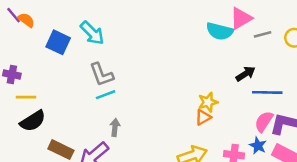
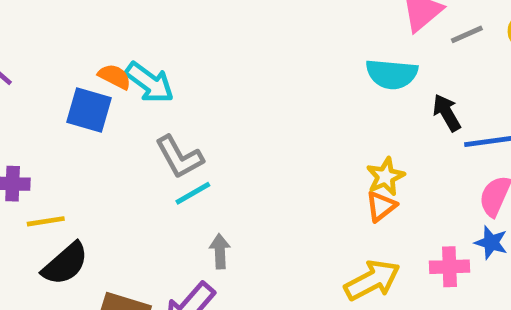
orange semicircle: (26, 20) -> (115, 77), moved
cyan semicircle: (220, 31) -> (392, 74), moved
black arrow: (245, 74) -> (447, 113), turned -78

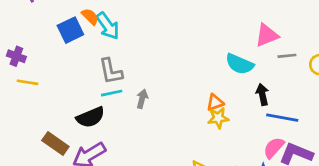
blue square: (89, 110) -> (70, 30), turned 30
orange triangle: (381, 206) -> (215, 103), moved
gray arrow: (220, 251) -> (142, 99), moved
black semicircle: (65, 264) -> (91, 117), moved

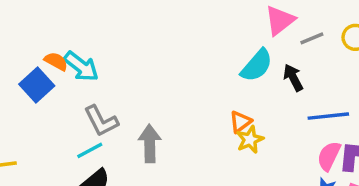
cyan semicircle: (240, 64) -> (257, 65), turned -56
cyan line: (112, 93) -> (90, 150), moved
black arrow: (262, 94) -> (293, 78), moved
gray arrow: (142, 99) -> (150, 144), size x1.5

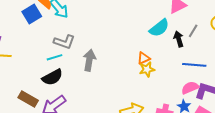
gray line: (312, 38) -> (193, 31), moved, turned -48
gray L-shape: (101, 121) -> (64, 42), turned -55
pink semicircle: (329, 156) -> (190, 88), turned 30

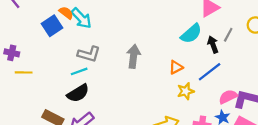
gray arrow: (89, 60) -> (134, 56), moved
blue line: (194, 65) -> (210, 72), moved, turned -40
yellow star: (147, 69) -> (186, 91), moved

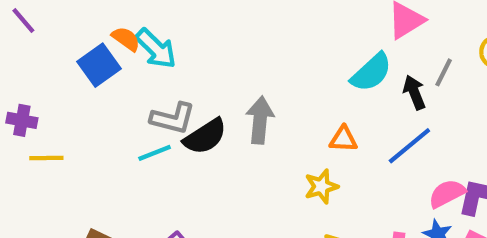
orange triangle: (176, 67) -> (343, 139), turned 32
yellow star: (186, 91) -> (321, 186), moved
black semicircle: (78, 93) -> (205, 137), moved

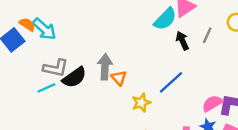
cyan semicircle: (371, 72) -> (165, 19), moved
black arrow: (414, 92) -> (182, 41), moved
orange triangle: (343, 139) -> (119, 78), moved, turned 49
blue line: (409, 146) -> (171, 82), moved

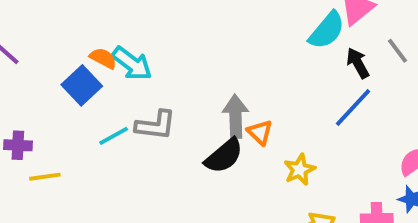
gray line: (207, 35) -> (397, 51), turned -56
black semicircle: (74, 77) -> (224, 156), moved
blue line: (171, 82) -> (353, 107), moved
cyan line: (46, 88) -> (114, 136), moved

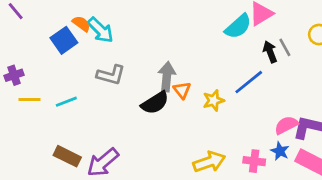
black arrow: (358, 63) -> (270, 52), moved
cyan line: (114, 136) -> (66, 102), moved
purple cross: (18, 145) -> (14, 75), turned -30
yellow star: (299, 170) -> (214, 100), moved

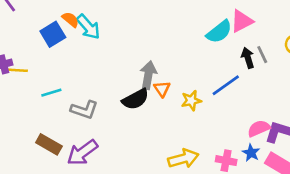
gray L-shape: (111, 75) -> (84, 110), moved
yellow line: (29, 100) -> (17, 70), moved

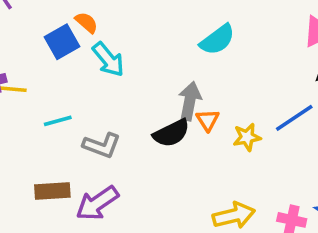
cyan arrow: (88, 27) -> (108, 59), moved
cyan semicircle: (219, 32) -> (217, 40), moved
brown rectangle: (49, 144) -> (52, 191), turned -35

